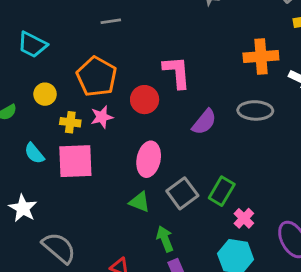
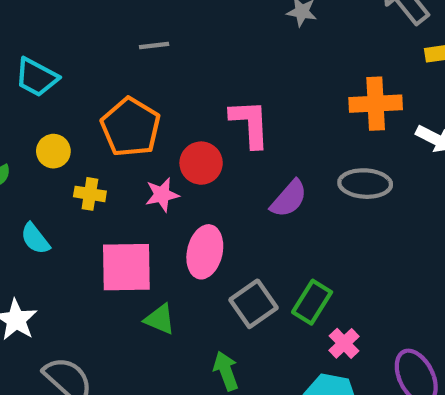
pink star: (102, 117) -> (162, 195), moved
pink square: (75, 161) -> (126, 267), moved
green triangle: (140, 202) -> (160, 319), moved

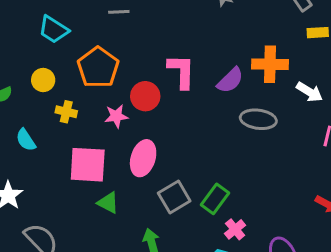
cyan trapezoid: (36, 77) -> (54, 30), moved
purple semicircle: (289, 199) -> (230, 80), moved

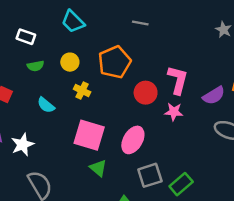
cyan trapezoid: (54, 30) -> (73, 22), moved
pink star: (116, 116) -> (174, 112), moved
cyan semicircle: (26, 140) -> (46, 105), turned -30

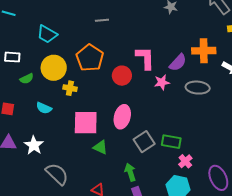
yellow circle: (70, 62) -> (54, 68), size x1.6
pink star: (174, 112) -> (162, 82), moved
green rectangle: (181, 184) -> (171, 142), turned 66

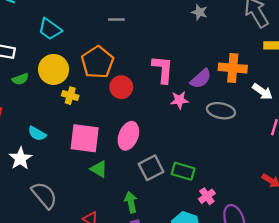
red circle: (122, 76) -> (121, 87), moved
cyan semicircle: (44, 108) -> (37, 134), moved
pink cross: (185, 161) -> (207, 196), moved

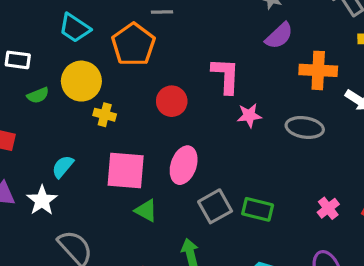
orange pentagon: (97, 62) -> (133, 45), moved
purple semicircle: (201, 79) -> (279, 36), moved
cyan semicircle: (37, 134) -> (63, 167), turned 102
pink cross: (207, 196) -> (328, 208), moved

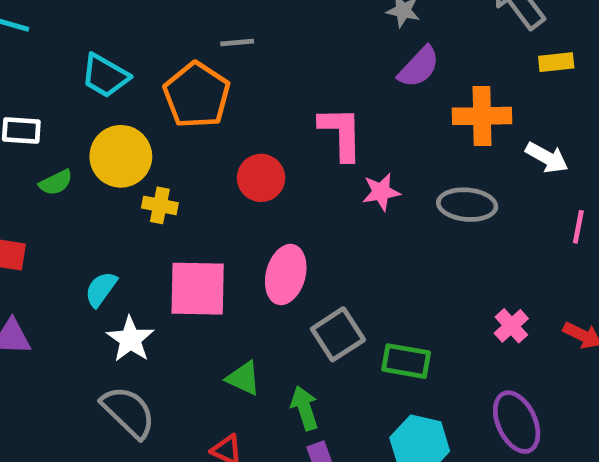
white star: (42, 200) -> (130, 339), moved
green rectangle: (258, 209) -> (406, 361), moved
green triangle: (146, 211) -> (243, 378), moved

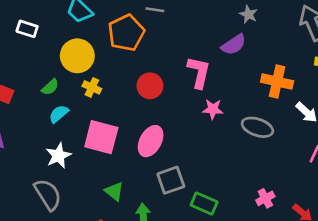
purple semicircle: (419, 67) -> (234, 45), moved
green semicircle: (56, 183) -> (50, 87), moved, turned -30
cyan semicircle: (101, 289) -> (59, 114), moved

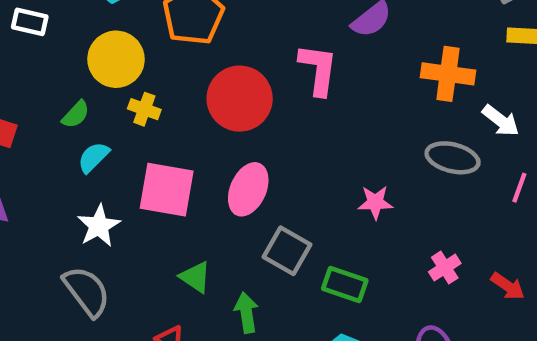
red circle: (150, 86) -> (240, 99), size x1.5
pink star: (213, 109) -> (375, 202), moved
gray ellipse: (257, 127) -> (453, 158), moved
gray square: (171, 180) -> (287, 251), turned -36

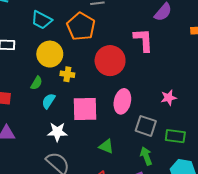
pink star: (375, 202) -> (169, 98), moved
white star: (99, 226) -> (57, 132), turned -30
green arrow: (246, 313) -> (146, 156), moved

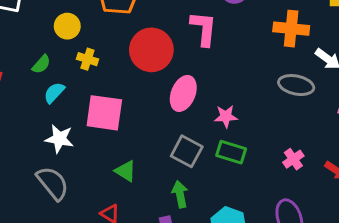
yellow circle: (50, 54) -> (67, 26), size x0.7
pink ellipse: (122, 101) -> (183, 93), moved
green rectangle: (175, 136) -> (231, 152), moved

